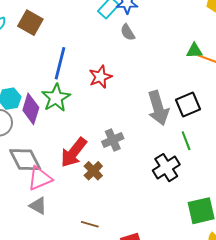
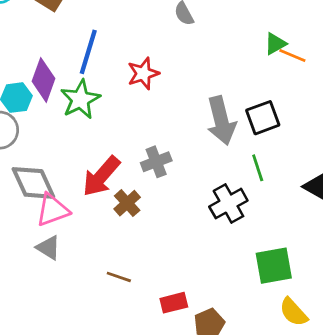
green triangle: (194, 51) -> (275, 44), turned -30
purple diamond: (31, 109) -> (44, 80), moved

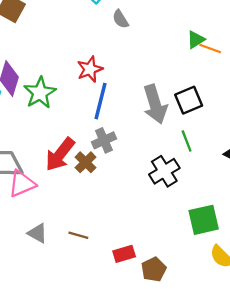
blue line: (88, 52) -> (101, 101), moved
brown cross: (127, 203) -> (86, 162), moved
gray triangle: (48, 248) -> (37, 233), moved

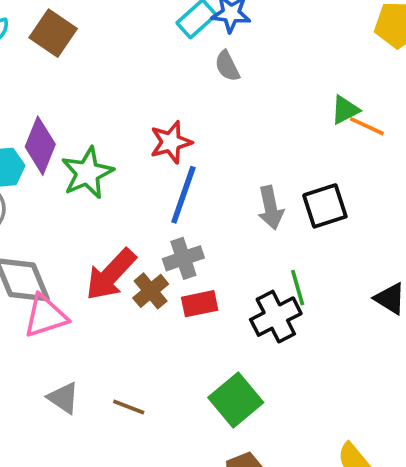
gray arrow: (155, 104) -> (271, 208), size x0.7
green line: (187, 141) -> (298, 288), moved
green square: (204, 220) -> (236, 400), moved, turned -32
red rectangle: (124, 254) -> (200, 304), moved

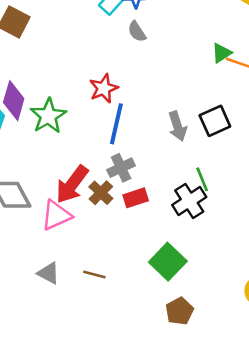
pink triangle: (45, 316) -> (56, 215), moved

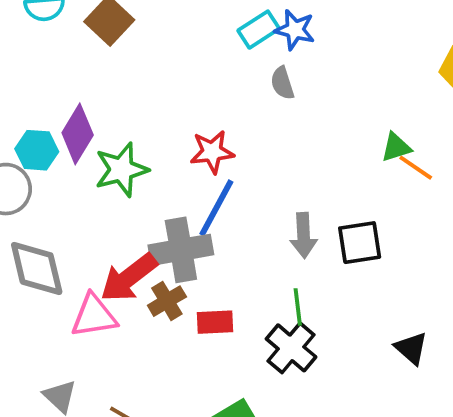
gray cross: (121, 168) -> (181, 250), moved, size x1.5
green line: (202, 179) -> (298, 307), moved
black cross: (189, 201) -> (291, 348), turned -32

